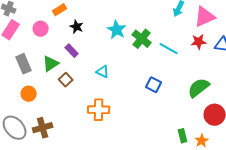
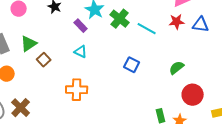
purple rectangle: (72, 51) -> (81, 26), moved
green semicircle: (199, 88) -> (177, 68), size x0.7
brown cross: (43, 128) -> (21, 108), turned -30

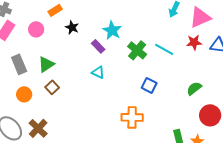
green cross: (120, 19) -> (137, 50), moved
brown square: (44, 60) -> (52, 87), moved
orange cross: (77, 90) -> (132, 117), moved

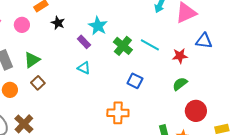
red star: (194, 42) -> (180, 56), moved

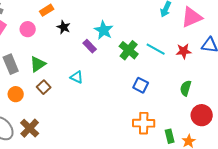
red star: (180, 56) -> (184, 51), moved
cyan triangle: (84, 68) -> (77, 77), moved
green semicircle: (180, 84) -> (186, 88), turned -35
orange cross: (118, 113) -> (144, 123), moved

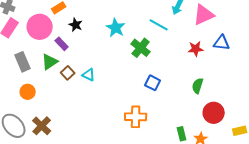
pink circle: (28, 29) -> (40, 27), size x1.6
purple rectangle: (90, 46) -> (62, 44), moved
cyan line: (156, 49) -> (159, 25), moved
brown square: (44, 87) -> (68, 73), moved
orange cross: (144, 123) -> (136, 117), moved

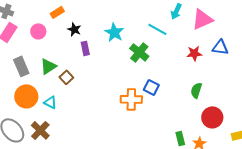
pink circle: (40, 27) -> (38, 31), size x0.6
purple rectangle: (62, 44) -> (85, 48), moved, turned 32
cyan triangle: (89, 75) -> (50, 102), moved
orange circle: (28, 92) -> (26, 96), size x1.5
orange cross: (136, 117) -> (131, 99), moved

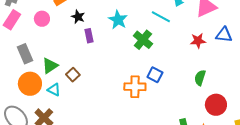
green triangle: (48, 66) -> (50, 66), moved
brown square: (66, 77) -> (73, 75), moved

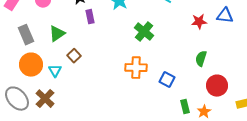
green cross: (143, 40) -> (144, 32), moved
green triangle: (50, 66) -> (57, 34), moved
blue square: (155, 75) -> (167, 80), moved
cyan triangle: (54, 90) -> (55, 71), turned 32

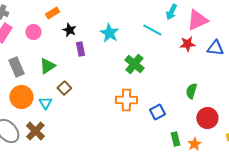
red star: (199, 22) -> (187, 44), moved
blue square: (167, 80) -> (157, 112), turned 35

